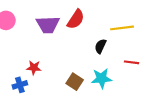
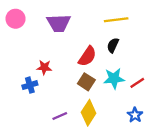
red semicircle: (76, 19) -> (87, 56), moved
yellow line: (122, 28) -> (116, 20), moved
red line: (132, 62) -> (137, 83), moved, turned -40

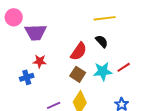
purple trapezoid: (59, 23) -> (36, 32), moved
black semicircle: (113, 45) -> (102, 41), turned 112
red line: (137, 83) -> (124, 67), moved

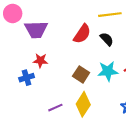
red semicircle: (79, 51) -> (82, 34), moved

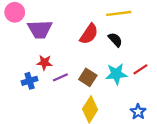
purple line: (55, 108) -> (60, 77), moved

